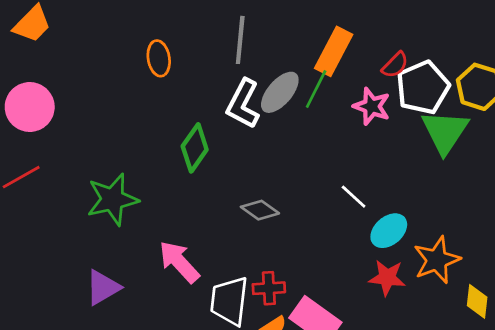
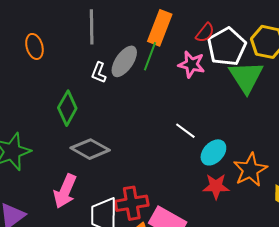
white L-shape: (243, 104) -> (99, 73), size x0.6
gray diamond: (260, 210) -> (90, 149), moved, size x1.4
pink arrow: (179, 262) -> (65, 191), turned -108
red cross: (269, 288) -> (132, 203), size x1.4

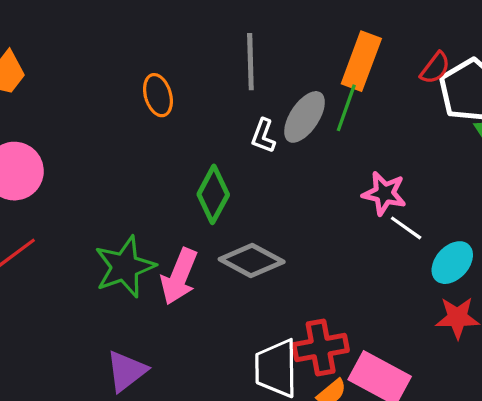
pink star: (191, 64) -> (384, 193), moved
pink arrow: (65, 191) -> (179, 276), moved

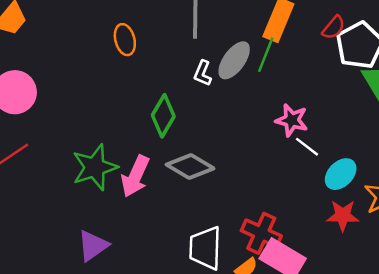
red cross: (321, 347) -> (261, 233), moved, turned 33

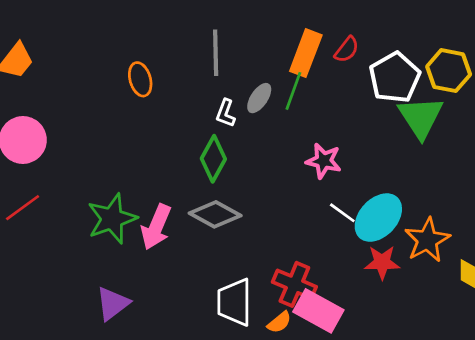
red semicircle: (334, 28) -> (347, 50), moved
gray ellipse: (234, 60) -> (259, 98), size x0.7
green diamond: (163, 116) -> (213, 159), moved
white line: (307, 147) -> (342, 213), moved
cyan ellipse: (341, 174) -> (378, 218), size x1.4

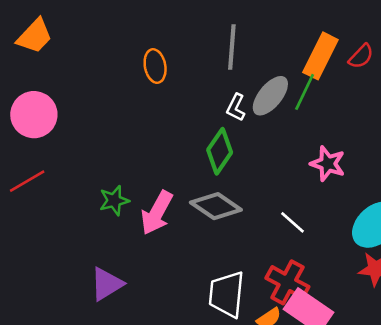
gray ellipse: (259, 98) -> (270, 96), size x1.4
white line: (342, 213) -> (293, 222), moved
green star: (112, 219) -> (114, 200), size x0.6

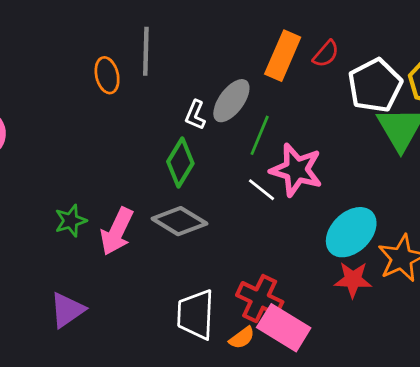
gray line: (232, 47) -> (146, 51), moved
green line: (305, 92) -> (260, 135), moved
pink star: (328, 164) -> (296, 170), size x1.4
white line: (293, 222) -> (262, 190), moved

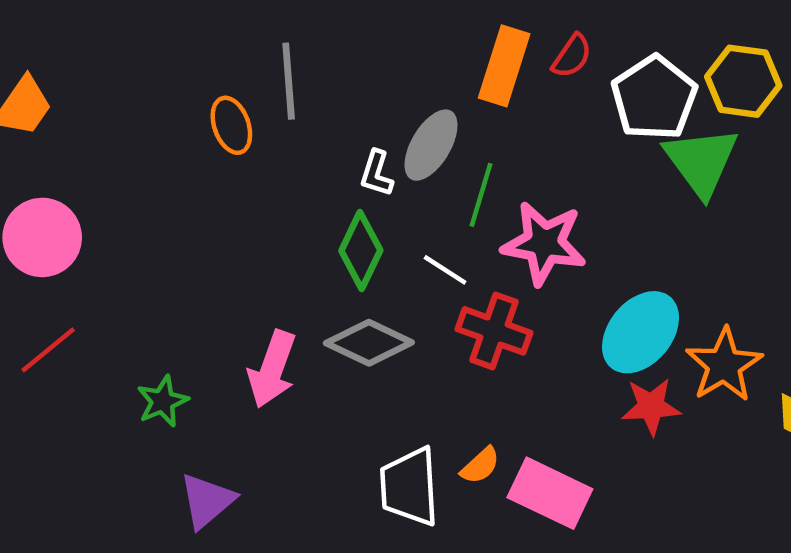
white line: (262, 190) -> (445, 270), moved
green star: (71, 221) -> (163, 401), moved
red cross: (260, 299) -> (494, 331), moved
orange semicircle: (242, 338) -> (480, 466), moved

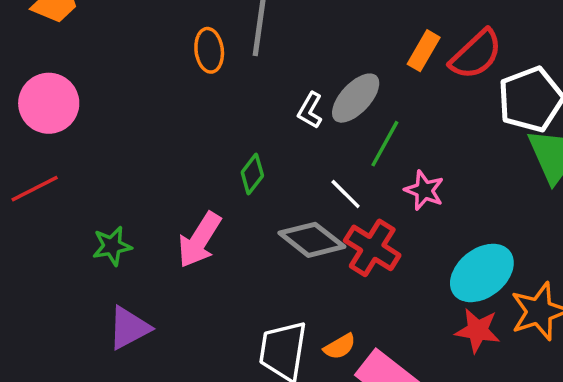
red semicircle: (572, 56) -> (476, 55), size x1.6
orange rectangle: (504, 66) -> (424, 51), size x0.7
pink star: (544, 243) -> (424, 190), size x0.6
green diamond: (361, 250) -> (252, 174), moved, size x0.7
gray diamond: (369, 343) -> (312, 240), moved

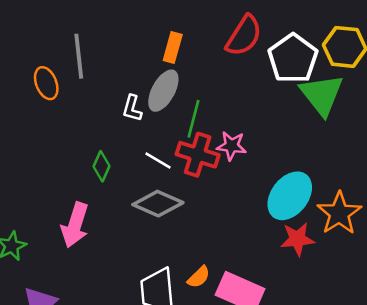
orange rectangle: (424, 51) -> (173, 48), moved
white line: (346, 194) -> (158, 161), moved
red cross: (372, 248) -> (198, 155), moved

